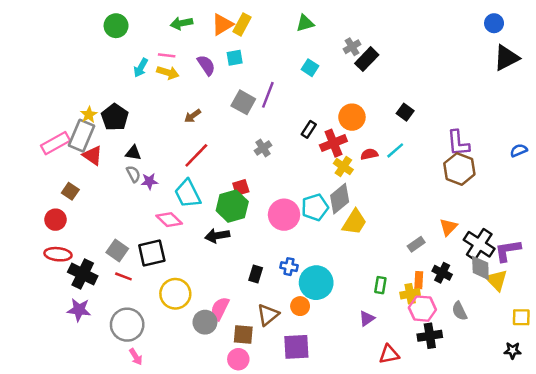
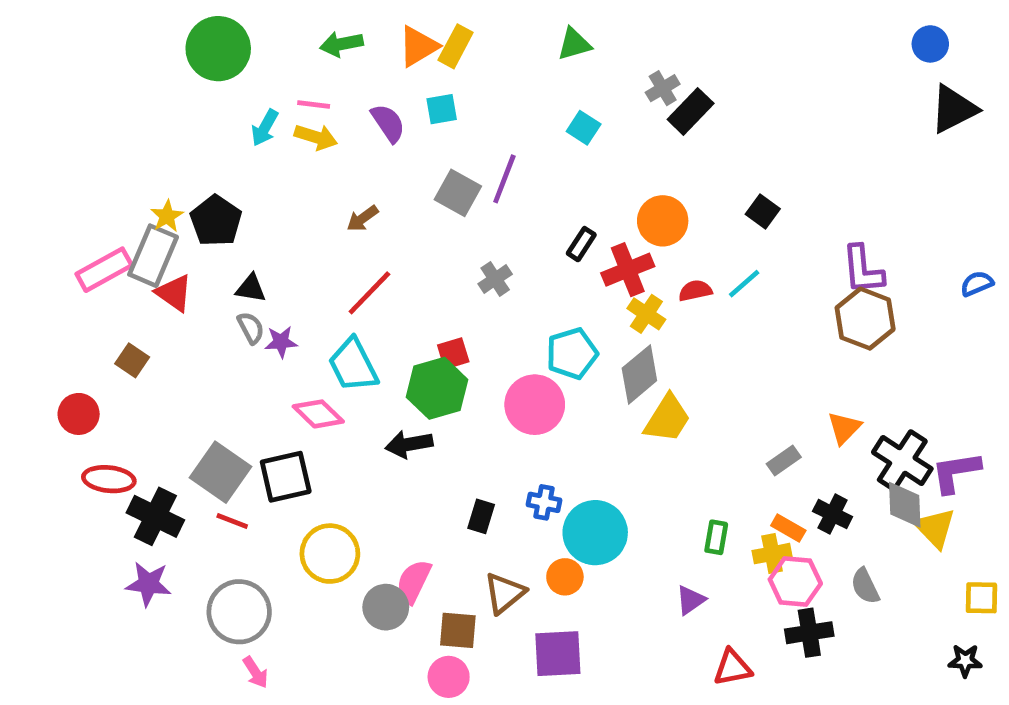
green circle: (116, 26) -> (218, 49), size x1.4
cyan pentagon: (315, 207) -> (572, 353), moved
red circle: (55, 220) -> (79, 414), moved
gray square: (117, 251) -> (221, 472), size x1.4
orange rectangle: (419, 280) -> (788, 528), turned -63

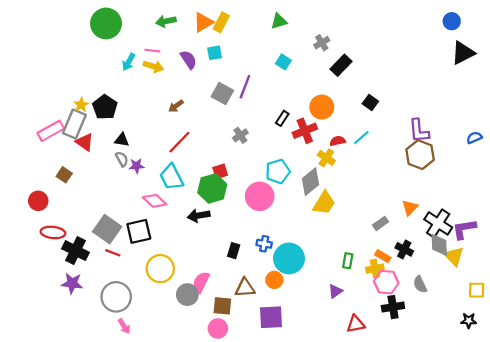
black rectangle: (691, 111) -> (341, 65), moved
yellow cross: (646, 314) -> (326, 158), moved
brown triangle: (504, 593) -> (245, 288), turned 35

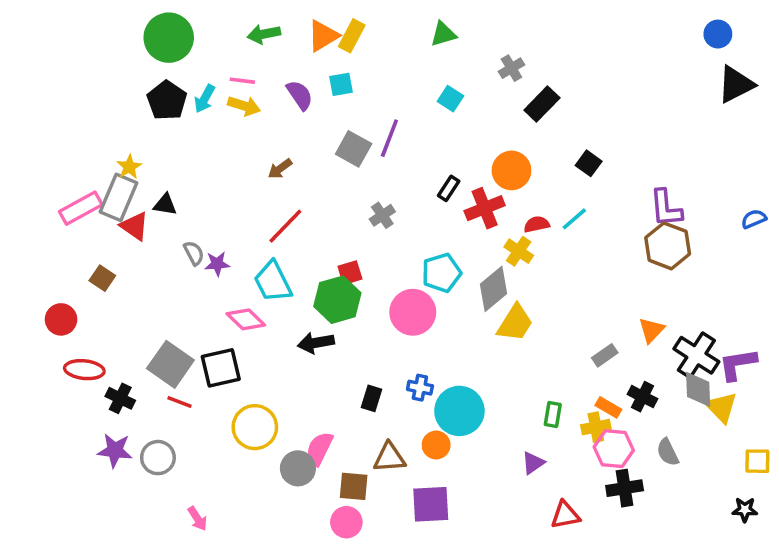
black pentagon: (105, 107) -> (167, 100), moved
black triangle: (122, 140) -> (165, 205), moved
black cross: (76, 251) -> (120, 398), size x0.7
gray circle: (116, 297) -> (158, 458), moved, size x0.7

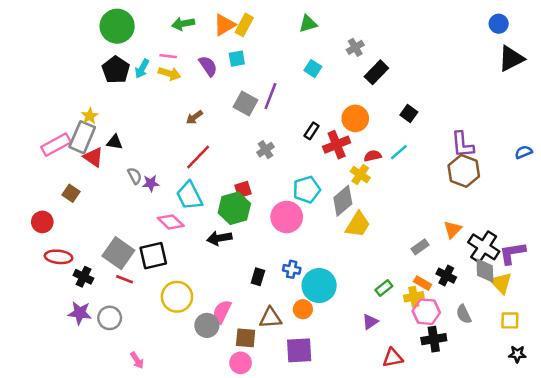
green rectangle: (553, 415) -> (384, 288), turned 42
yellow square: (757, 461) -> (510, 320), moved

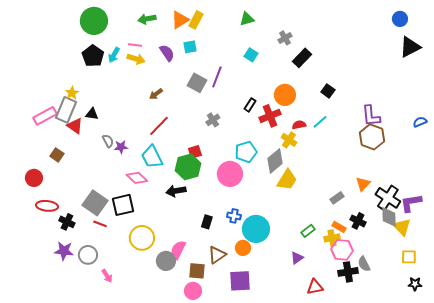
gray semicircle: (464, 314) -> (364, 264), moved
brown triangle: (270, 318) -> (217, 255), turned -30
pink arrow: (137, 360) -> (107, 276), moved

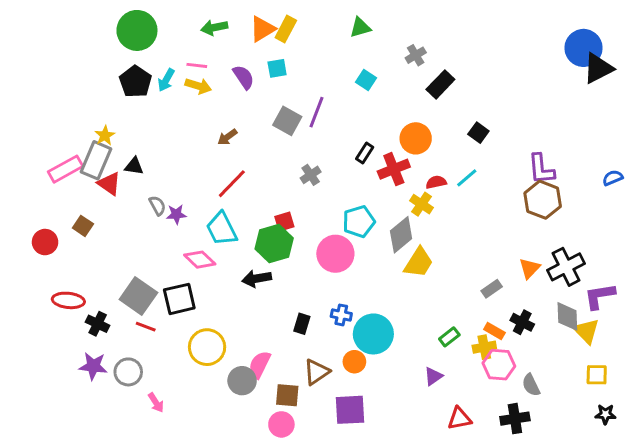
blue circle: (400, 19) -> (584, 48), moved, size x1.6
red circle: (34, 178) -> (45, 242), moved
black cross: (388, 198) -> (566, 267), moved, turned 30
black cross: (348, 272) -> (515, 419), moved

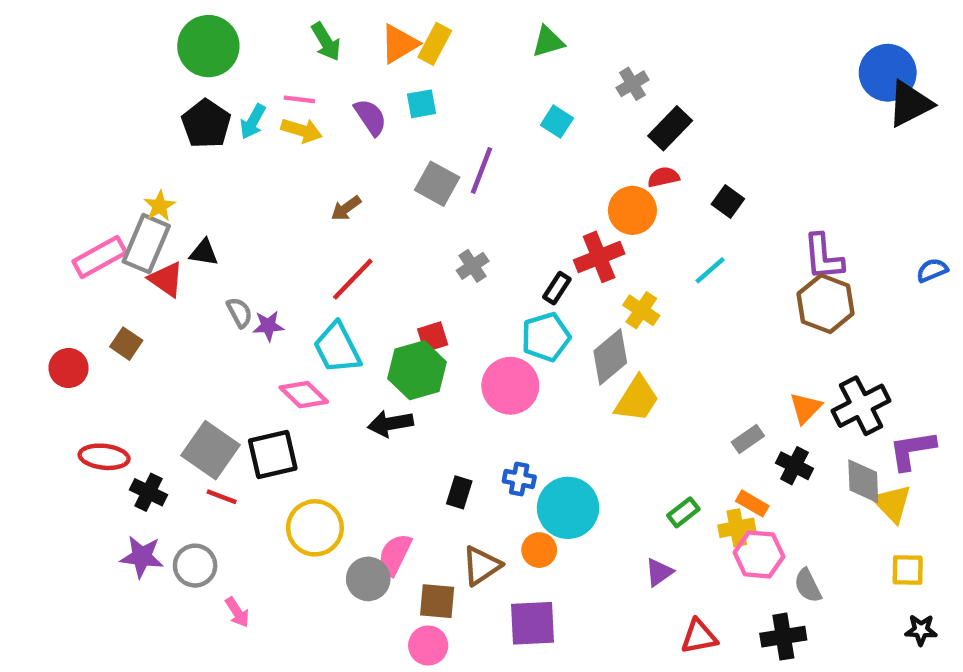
green arrow: (214, 28) -> (326, 42), turned -110
black rectangle: (365, 153) -> (557, 288), moved
red semicircle: (436, 182) -> (663, 177), moved
black cross: (522, 322) -> (794, 466), moved

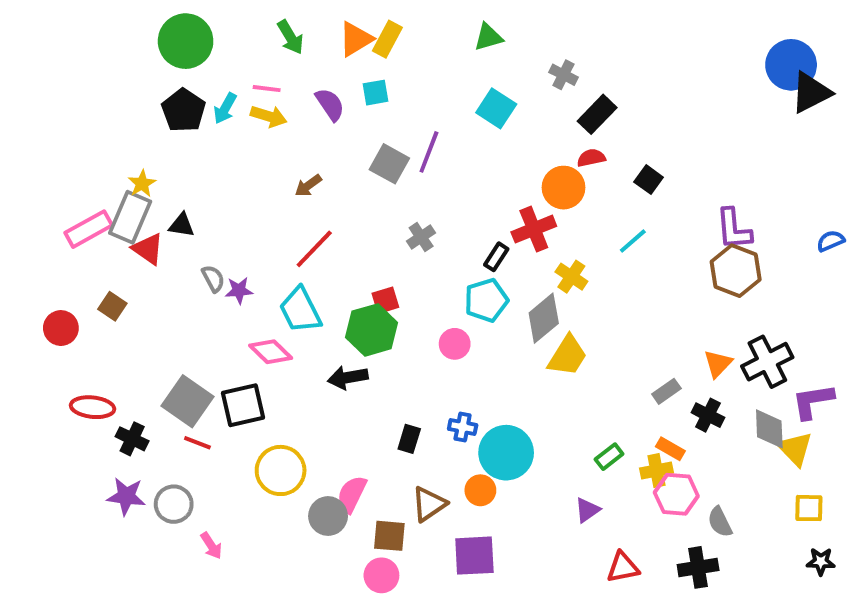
gray cross: (632, 84) -> (563, 75), turned -32
cyan square: (557, 122) -> (496, 108), size x1.4
pink circle: (510, 386) -> (455, 344), size x0.6

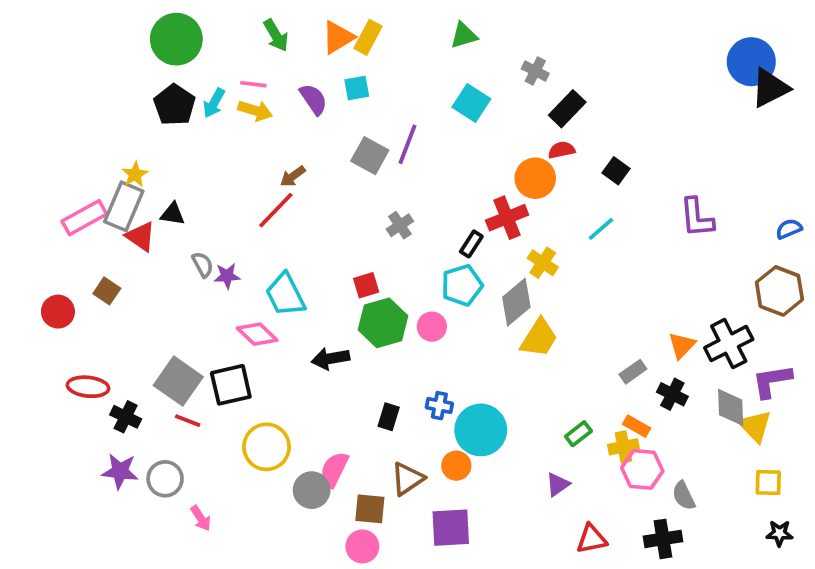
red line: (314, 249) -> (276, 210), moved
brown hexagon: (736, 271) -> (779, 291), moved
green hexagon: (372, 330) -> (383, 323), moved

